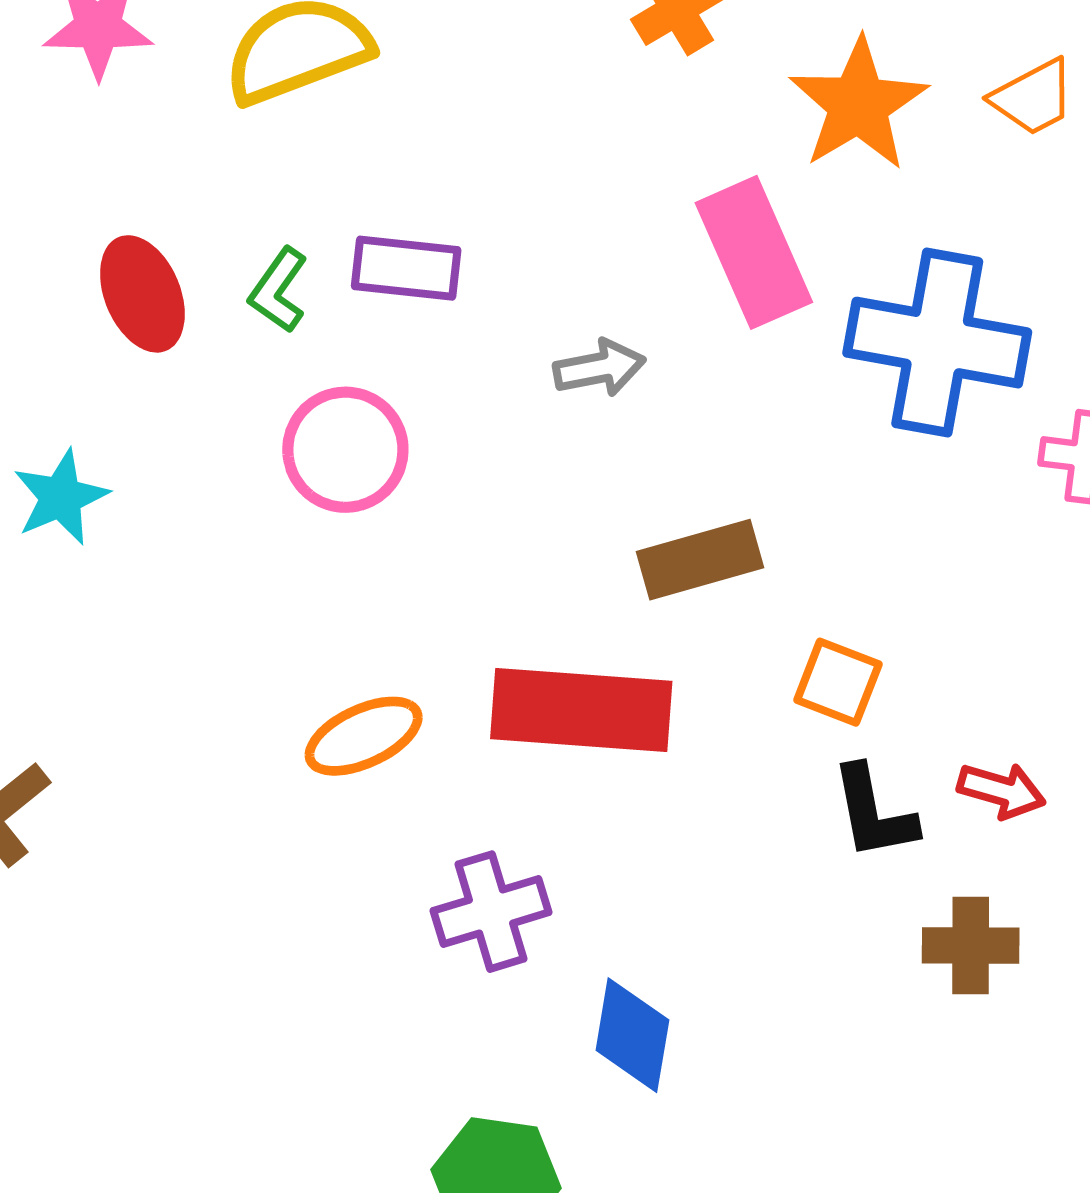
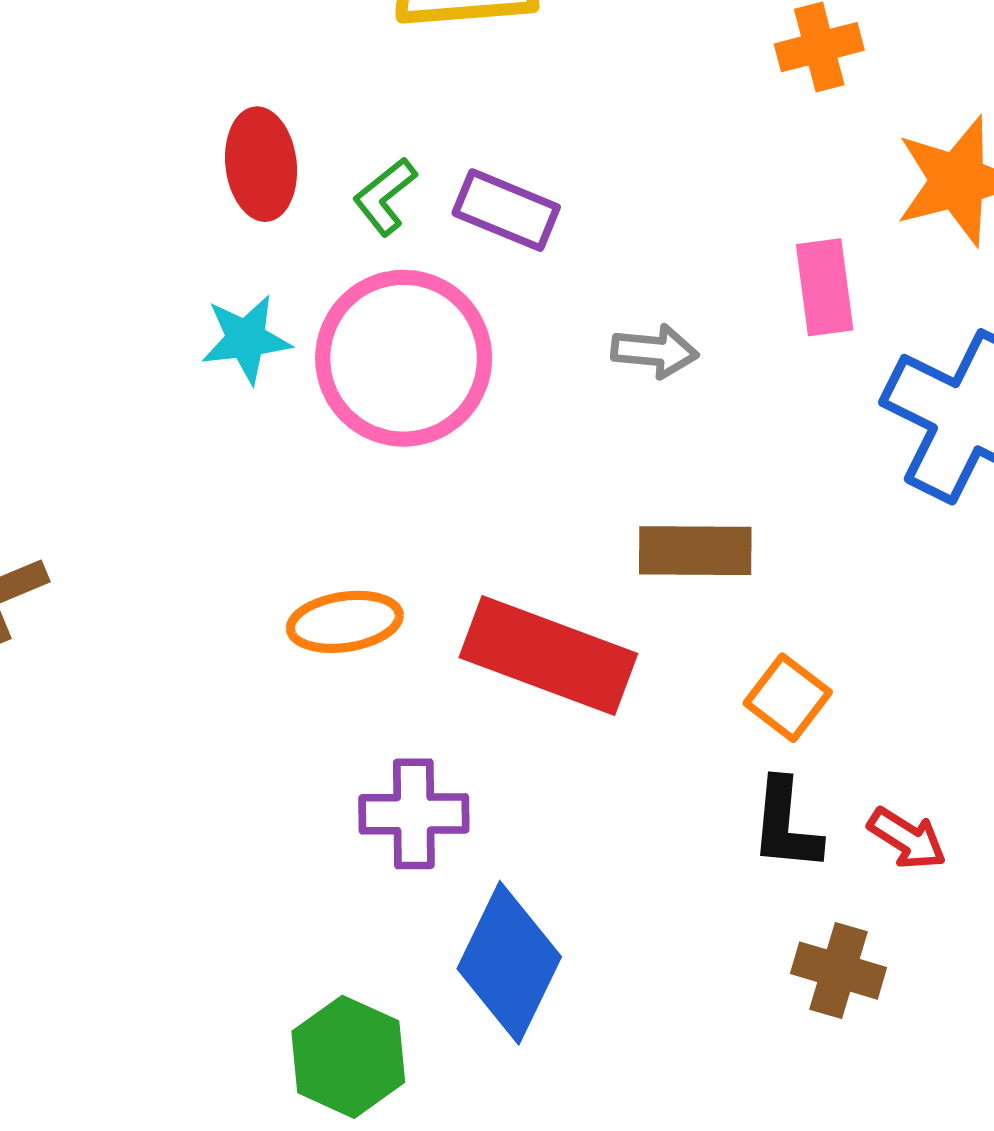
pink rectangle: (754, 252) -> (825, 287), size x0.7
pink circle: (345, 450) -> (404, 358), size x1.5
cyan star: (61, 497) -> (246, 339), moved
blue diamond: (632, 1035) -> (509, 963), size x1.4

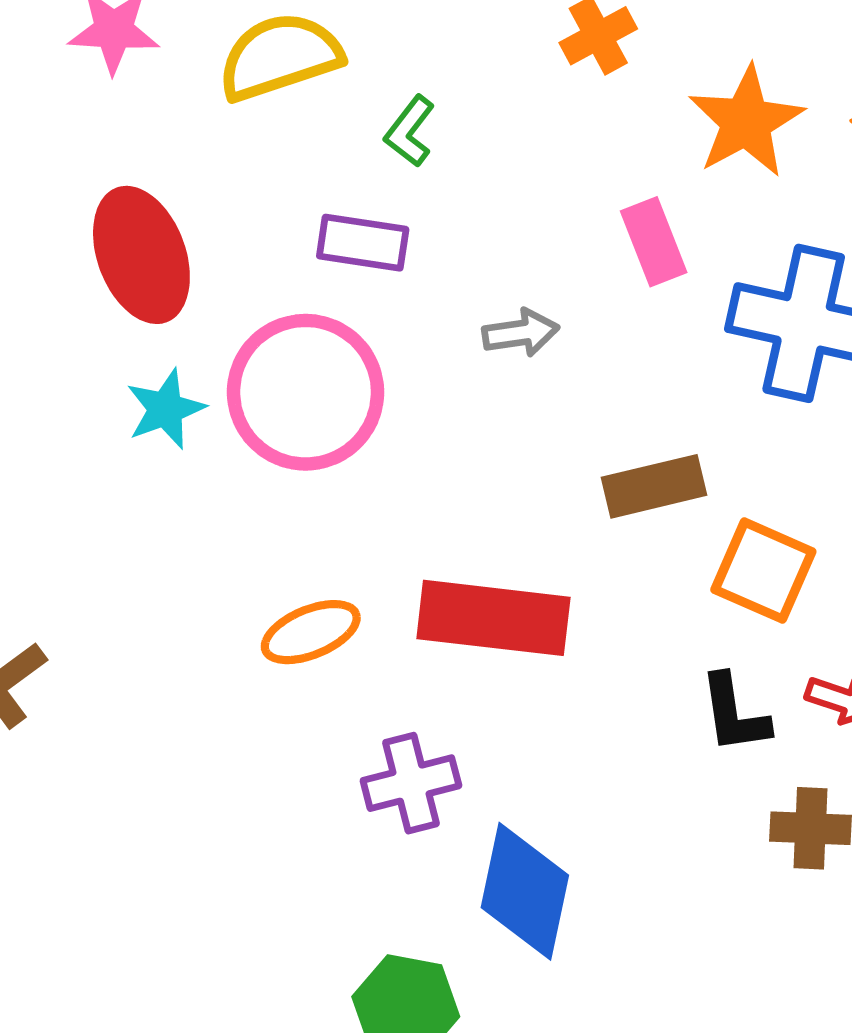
red ellipse: (261, 164) -> (141, 255), size x1.4
green L-shape: (385, 196) -> (410, 131), moved
brown rectangle: (695, 551) -> (654, 486), moved
orange square: (788, 698) -> (763, 571), moved, size x1.4

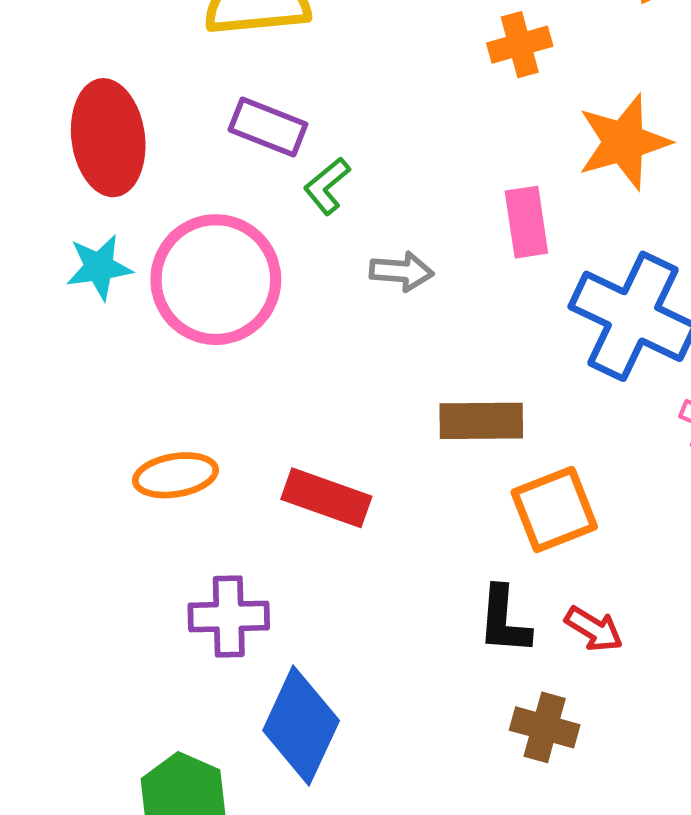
green L-shape: (410, 131) -> (327, 186), moved
purple rectangle: (363, 243) -> (268, 127), moved
orange square: (763, 571) -> (554, 509), turned 32
red rectangle: (493, 618) -> (326, 498), size x0.7

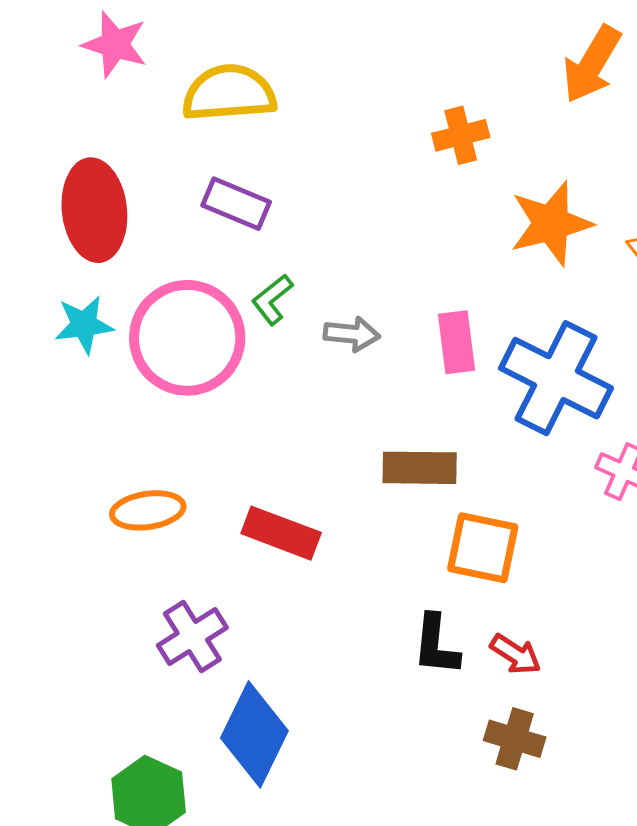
green L-shape: (327, 186) -> (272, 299), moved
pink rectangle: (526, 222) -> (456, 342), moved
orange square: (554, 509) -> (483, 548), turned 32
purple cross: (229, 616) -> (192, 636), turned -32
brown cross: (545, 727) -> (515, 739), moved

